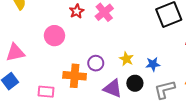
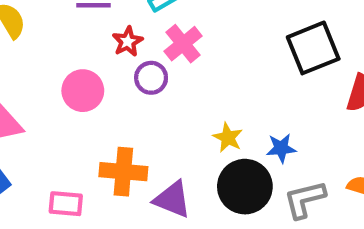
purple circle: (96, 63) -> (151, 78), moved
black circle: (135, 83) -> (245, 187), size x1.6
purple triangle: (113, 89) -> (172, 199), moved

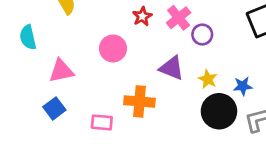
purple circle: (151, 78) -> (202, 35), moved
purple triangle: (172, 199) -> (172, 68), moved

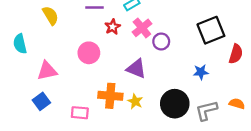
yellow star: (208, 79) -> (135, 101), moved
blue star: (243, 86) -> (201, 72), moved

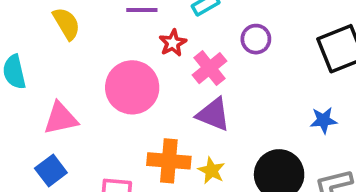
pink cross: (142, 28) -> (209, 68), moved
purple circle: (161, 42) -> (256, 39), moved
pink circle: (89, 53) -> (132, 87), size x1.4

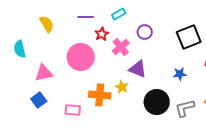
purple triangle: (213, 114) -> (138, 69), moved
yellow star: (211, 171) -> (122, 87), moved

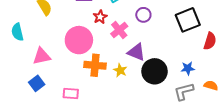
blue star: (180, 74) -> (188, 68), moved
orange cross: (100, 95) -> (95, 65), moved
black circle: (157, 102) -> (155, 71), moved

